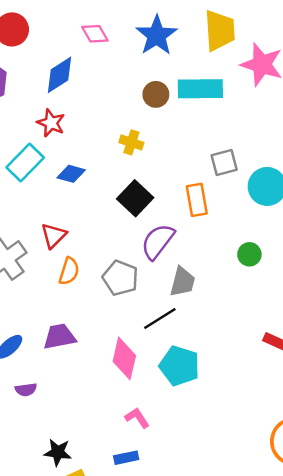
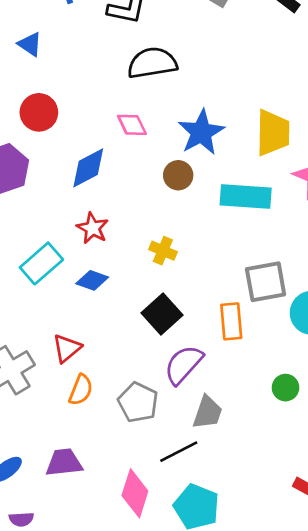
brown circle: (156, 94) -> (178, 175), moved
red star: (51, 123) -> (93, 228), moved
gray square: (224, 162) -> (266, 282), size x1.4

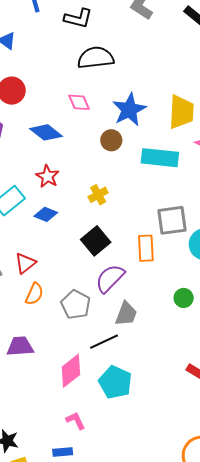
blue diamond: (88, 168) -> (46, 132), turned 64
yellow cross: (163, 251) -> (98, 195), turned 36
pink diamond: (135, 493) -> (71, 371), turned 32

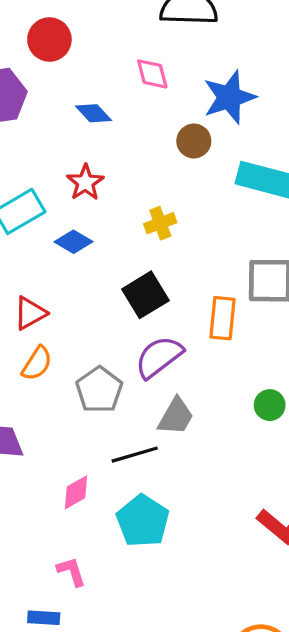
blue diamond: (46, 132) -> (93, 113), size x0.7
pink diamond: (71, 371) -> (76, 492), size x0.7

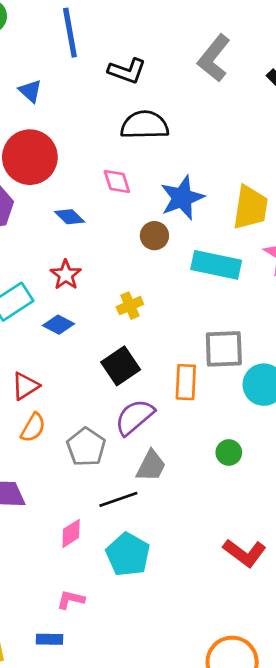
red circle: (49, 40) -> (30, 157), size x1.5
pink L-shape: (71, 572) -> (71, 600), turned -56

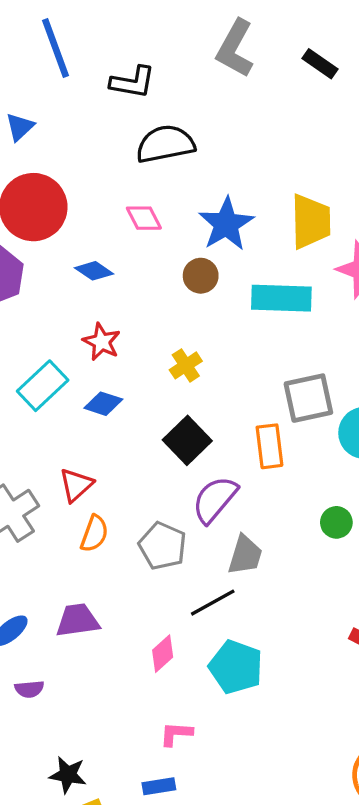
blue triangle: (30, 91) -> (20, 127), turned 45

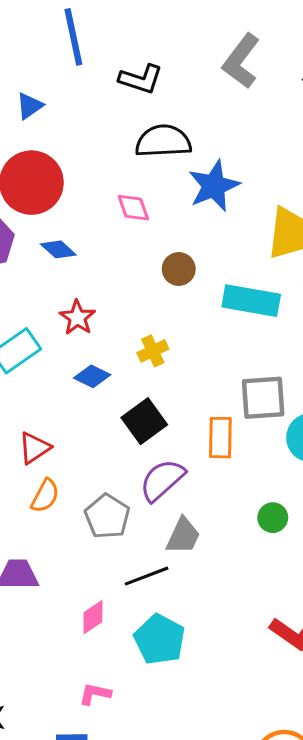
blue star: (226, 224) -> (214, 186), moved
blue diamond: (94, 271) -> (58, 249), moved
blue diamond: (103, 404) -> (92, 376), moved

